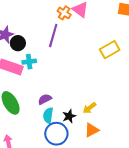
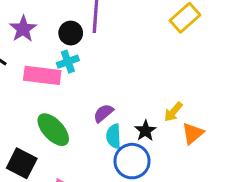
black circle: (18, 43) -> (71, 33), moved
orange triangle: (92, 130) -> (193, 133), moved

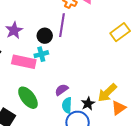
yellow arrow: (173, 112) -> (107, 93), size x1.5

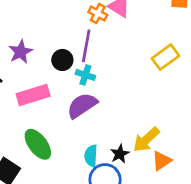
cyan cross: (41, 54) -> (85, 75), moved, turned 32
pink rectangle: (24, 62) -> (33, 95), turned -30
purple semicircle: (62, 90) -> (82, 105), moved, size x1.6

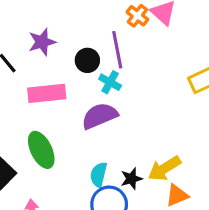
purple line: (86, 46) -> (117, 50), turned -32

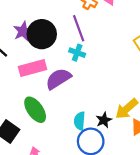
black circle: (87, 60) -> (42, 34), moved, size x1.6
purple semicircle: (100, 116) -> (58, 79), moved

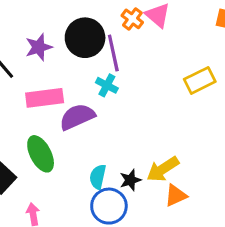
black circle: (42, 34) -> (85, 38), moved

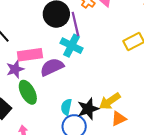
purple star: (39, 47) -> (15, 69), moved
cyan cross: (107, 85) -> (71, 46), size x1.5
black star: (130, 180) -> (88, 109), size x1.5

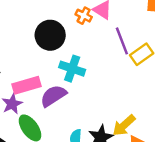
purple line: (75, 24) -> (122, 41), moved

